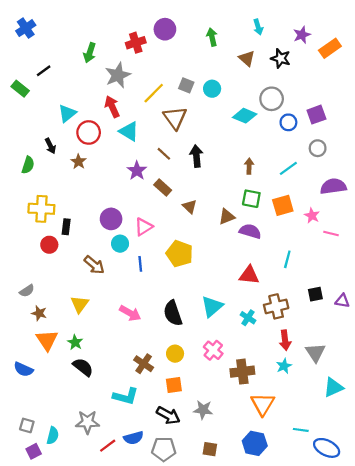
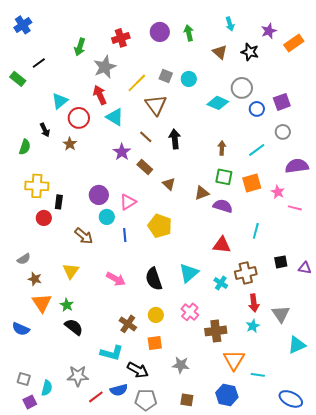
purple circle: (165, 29) -> (160, 32), moved
black arrow: (168, 415) -> (138, 370), moved
cyan line: (301, 430) -> (258, 375), moved

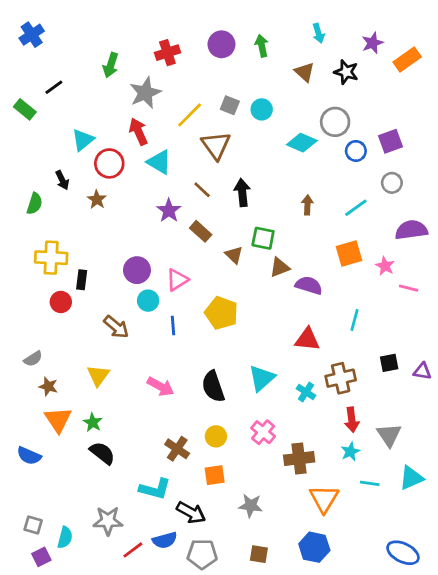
green square: (224, 177) -> (263, 238), moved
cyan line: (258, 375) -> (370, 483), moved

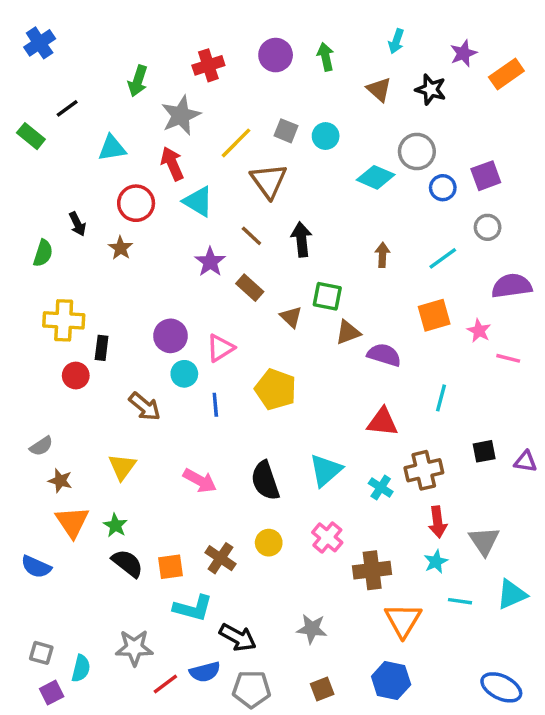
cyan arrow: (318, 33) -> (396, 41), turned 36
cyan triangle: (83, 140) -> (112, 148), moved, turned 30
orange square: (215, 475) -> (170, 567), moved
brown square: (259, 554) -> (322, 689), turned -30

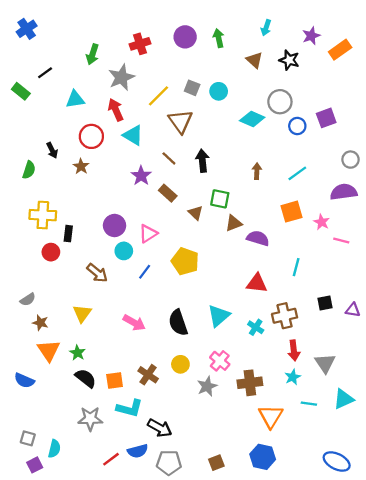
gray circle: (488, 227) -> (351, 160), moved
blue line: (215, 405) -> (145, 272), turned 42
gray star: (312, 629) -> (207, 386), moved, turned -30
gray star: (134, 648) -> (90, 419), moved

